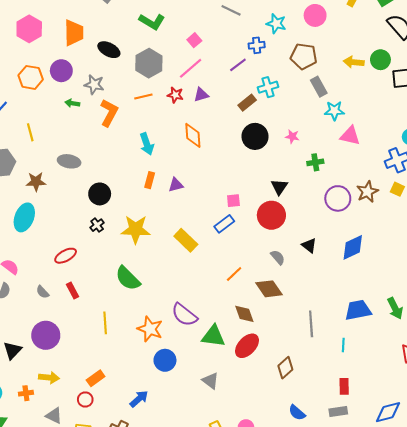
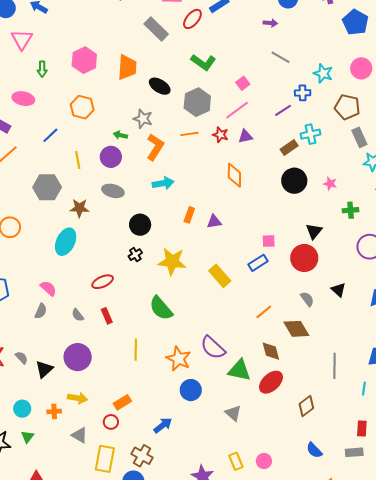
purple circle: (61, 71) -> (111, 157), moved
cyan arrow: (147, 144) -> (163, 183), moved, turned -85

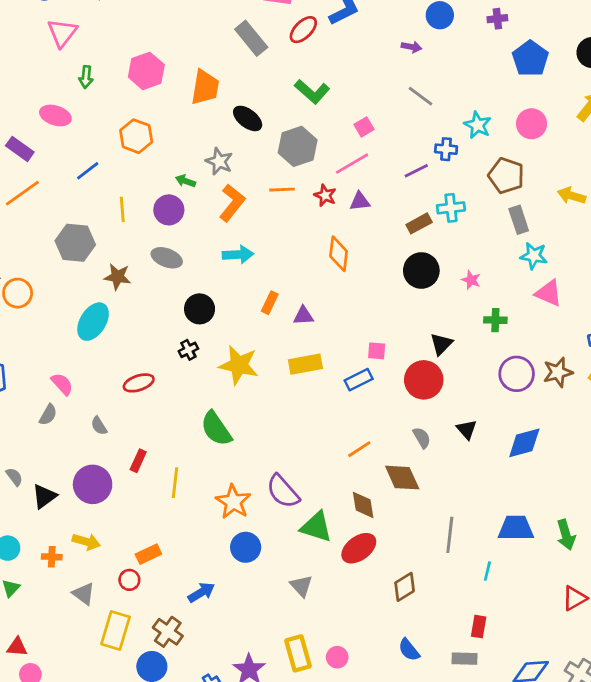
yellow rectangle: (220, 276) -> (305, 364), moved, turned -65
red rectangle: (107, 316) -> (138, 461), moved, turned 42
yellow rectangle: (236, 461) -> (298, 653), size x1.4

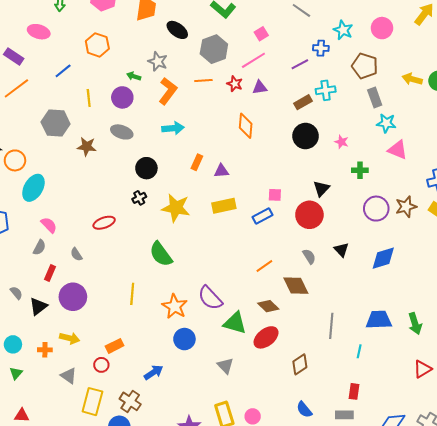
cyan ellipse: (93, 322) -> (33, 188), moved
red rectangle: (138, 461) -> (50, 273), moved
brown diamond: (363, 505) -> (268, 306), turned -35

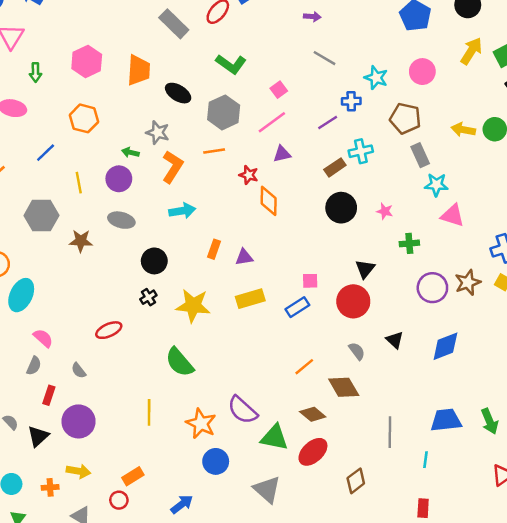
red star: (235, 84) -> (249, 175), moved
gray triangle: (225, 366) -> (267, 489), size x1.4

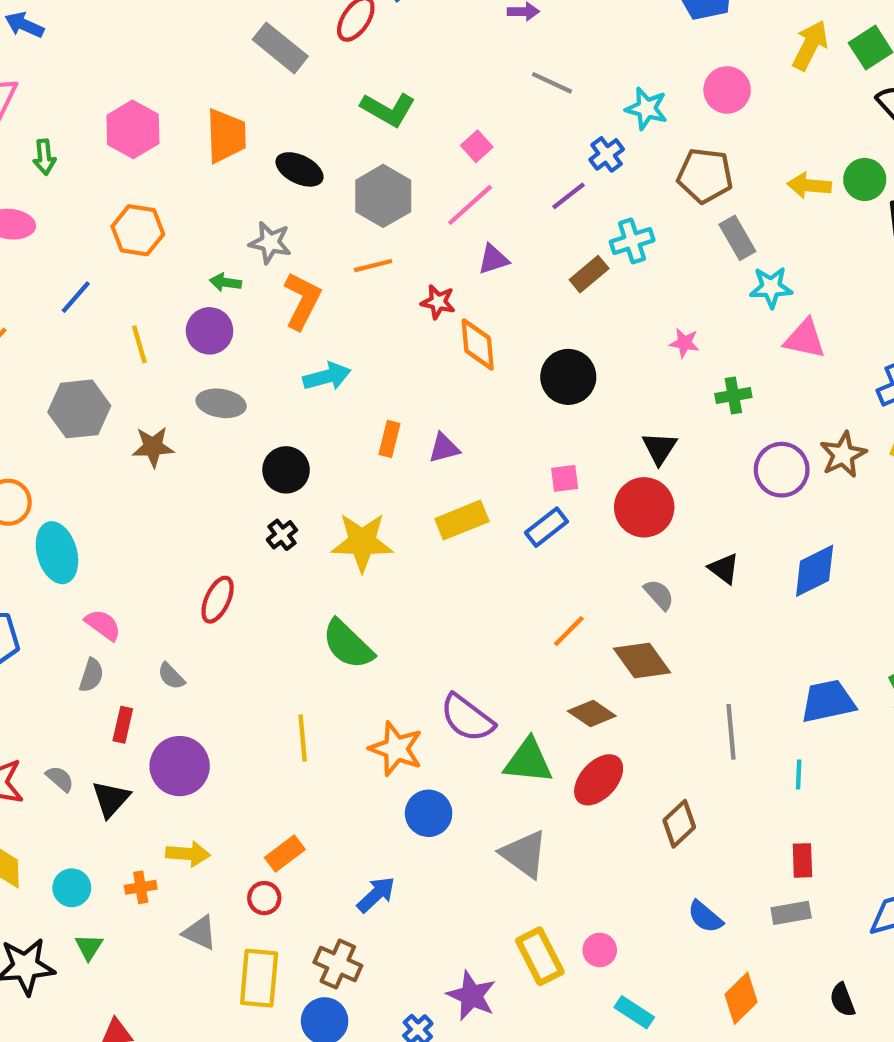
blue cross: (351, 101) -> (607, 154), turned -30
black circle: (341, 208) -> (568, 377), moved
cyan ellipse: (21, 295) -> (57, 553), turned -36
red ellipse: (109, 330) -> (218, 600), turned -35

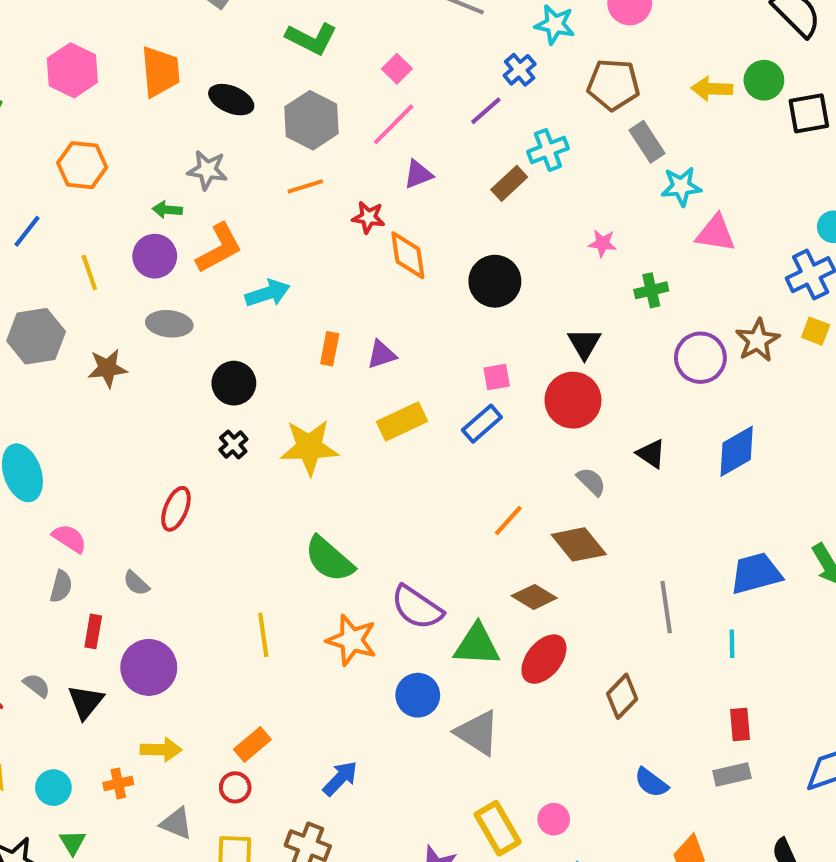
orange L-shape: (302, 301) -> (219, 248), moved, turned 38
green semicircle: (348, 644) -> (329, 559), moved
blue circle: (429, 813) -> (418, 695), moved

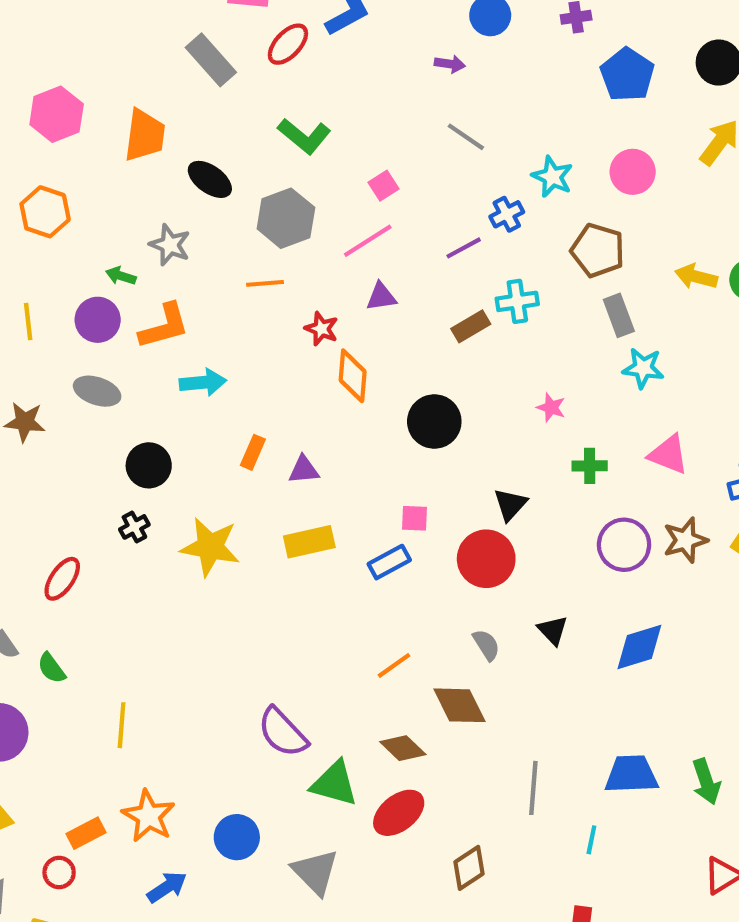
pink triangle: (716, 233) -> (668, 455), moved
green semicircle: (329, 559) -> (51, 668), moved, size x0.6
orange star: (352, 640) -> (149, 816), moved
blue circle: (418, 695) -> (237, 837), moved

